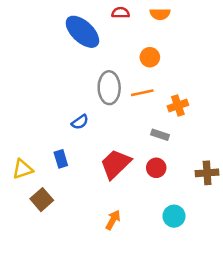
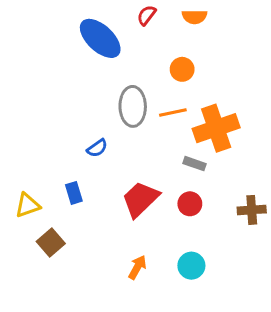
red semicircle: (121, 13) -> (147, 15), turned -54
orange cross: (178, 106) -> (216, 128), size x1.8
cyan circle: (174, 216) -> (191, 266), moved

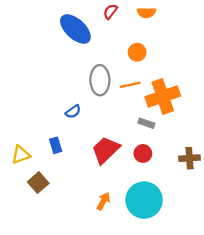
cyan circle: (191, 266) -> (144, 200), size x1.8

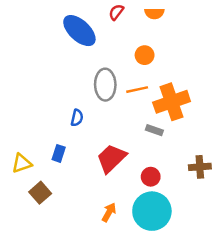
blue semicircle: (73, 112) -> (77, 118), turned -42
blue rectangle: (56, 145) -> (59, 153), turned 35
red circle: (143, 153) -> (151, 177), moved

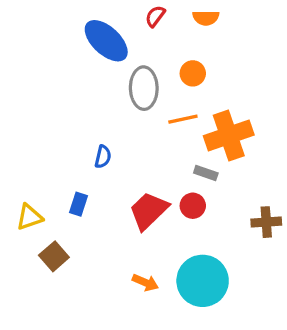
gray ellipse: (105, 85) -> (144, 88), moved
red circle: (151, 177) -> (193, 206), moved
orange arrow: (109, 212) -> (145, 282), turned 84

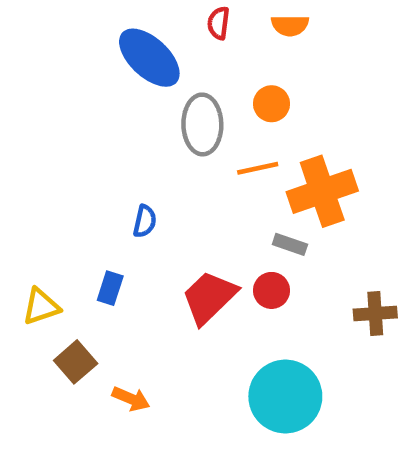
red semicircle: (155, 16) -> (219, 23), turned -30
orange arrow: (145, 282) -> (131, 399), moved

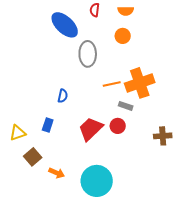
orange circle: (272, 104) -> (123, 36), moved
orange line: (258, 168) -> (112, 84), moved
cyan circle: (285, 396) -> (97, 181), moved

